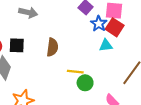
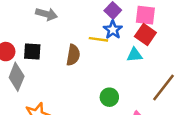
blue star: (99, 24) -> (113, 30), moved
yellow line: (75, 72) -> (98, 39), moved

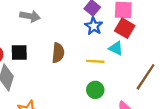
yellow line: (98, 39) -> (95, 61), moved
cyan triangle: (135, 55) -> (116, 48), turned 35

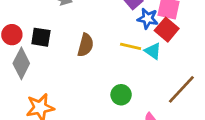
blue star: (94, 26) -> (148, 19), moved, turned -30
yellow line: (95, 61) -> (131, 46), moved

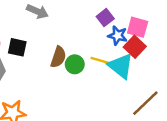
cyan triangle: (153, 51) -> (121, 66), size x1.6
green circle: (121, 95) -> (75, 64), moved

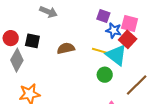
purple square: (105, 18) -> (103, 16), turned -32
brown semicircle: (58, 57) -> (66, 48), turned -120
green circle: (75, 64) -> (105, 75), moved

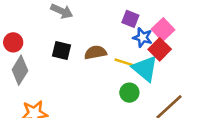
pink square: (130, 23) -> (163, 30), turned 30
black square: (32, 41) -> (61, 51), moved
brown semicircle: (66, 48) -> (95, 52), moved

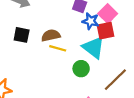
red square: (160, 49) -> (105, 31), turned 36
yellow line: (124, 62) -> (58, 48), moved

